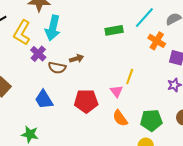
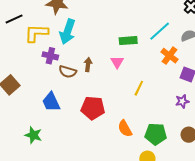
yellow L-shape: (22, 33) -> (36, 33), turned 55
purple cross: (38, 54) -> (50, 56), turned -35
brown arrow: (77, 59) -> (88, 65), turned -72
pink triangle: (117, 91) -> (117, 62), moved

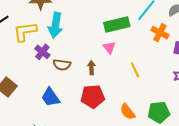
green rectangle: (128, 41) -> (117, 24), size x1.4
purple cross: (50, 56) -> (42, 52), turned 35
brown arrow: (88, 65) -> (91, 67), moved
yellow line: (139, 88) -> (135, 70), turned -42

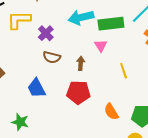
cyan arrow: (55, 25) -> (81, 17), moved, turned 60
purple cross: (42, 52) -> (46, 33), moved

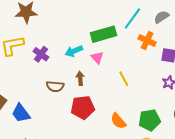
cyan arrow: (81, 17) -> (74, 51), moved, size x0.7
brown semicircle: (52, 57) -> (55, 86), moved
blue trapezoid: (36, 88) -> (21, 113), moved

